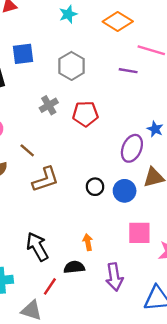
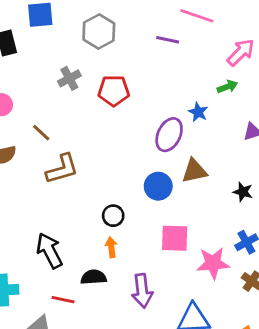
black circle: (95, 187) -> (113, 216), moved
red line: (50, 286) -> (63, 300), turned 66

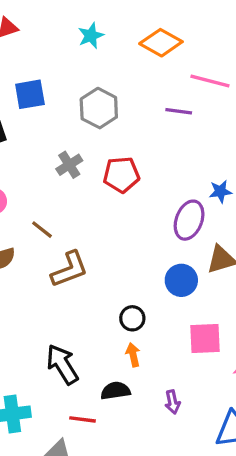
blue star: (198, 112) -> (220, 191), turned -30
purple arrow: (142, 291) -> (173, 402), size x0.6

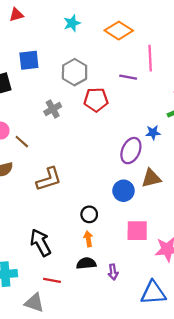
pink line: (210, 81) -> (150, 58), turned 70
red pentagon: (121, 175) -> (96, 100), moved
brown line: (42, 230) -> (22, 142), moved
black semicircle: (115, 391) -> (86, 263), moved

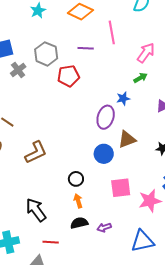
purple line: (128, 77) -> (86, 48), moved
gray cross: (53, 109) -> (18, 70), moved
purple arrow: (113, 272) -> (104, 227), turned 88

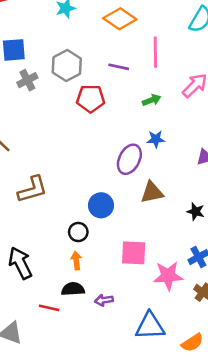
green arrow: (140, 78) -> (152, 100), moved
blue circle: (104, 154) -> (101, 205), moved
red line: (51, 242) -> (49, 308), moved

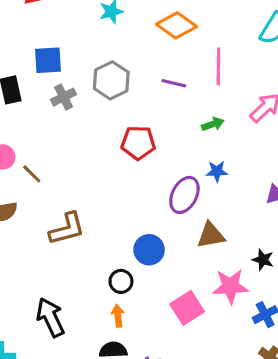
red pentagon: (91, 99) -> (138, 143), moved
pink square: (134, 253) -> (187, 308), turned -36
pink star: (168, 276) -> (230, 286), moved

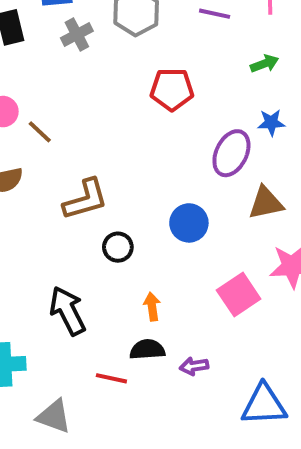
black circle: (121, 281) -> (118, 247), moved

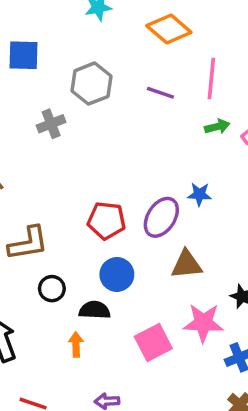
gray cross: (77, 35) -> (51, 124), moved
green arrow: (265, 64) -> (217, 127), moved
red pentagon: (172, 89) -> (107, 221), moved
black semicircle: (147, 350) -> (95, 310), moved

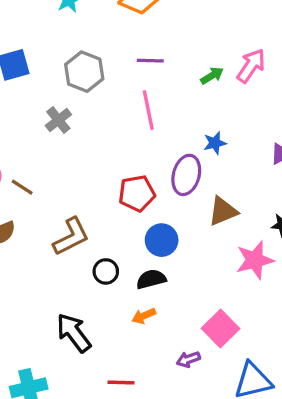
pink line: (211, 78) -> (148, 110), moved
pink square: (153, 342) -> (220, 329), moved
orange arrow: (76, 344) -> (144, 316), turned -95

